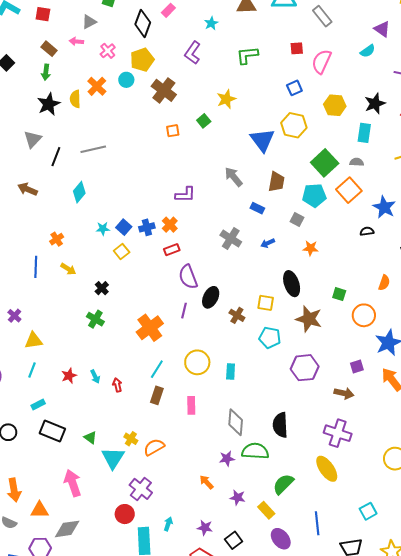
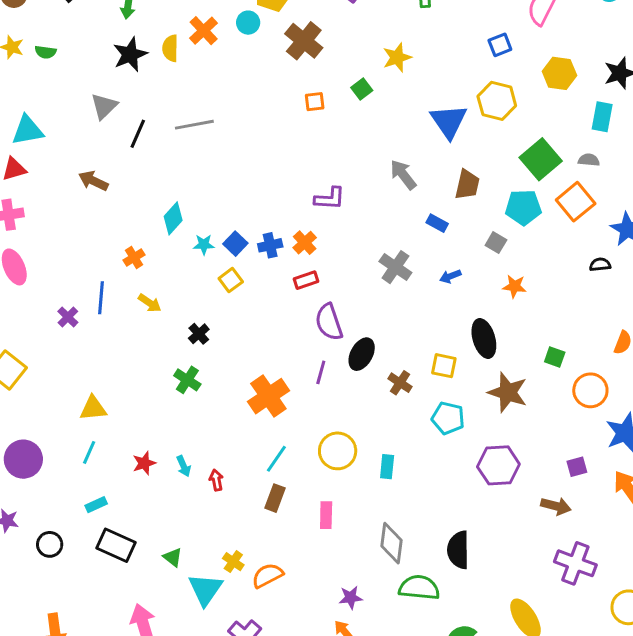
cyan diamond: (79, 192) -> (173, 218), moved
purple cross: (14, 316) -> (68, 317), moved
purple cross: (338, 433) -> (575, 563), moved
purple star: (227, 459) -> (351, 598), moved

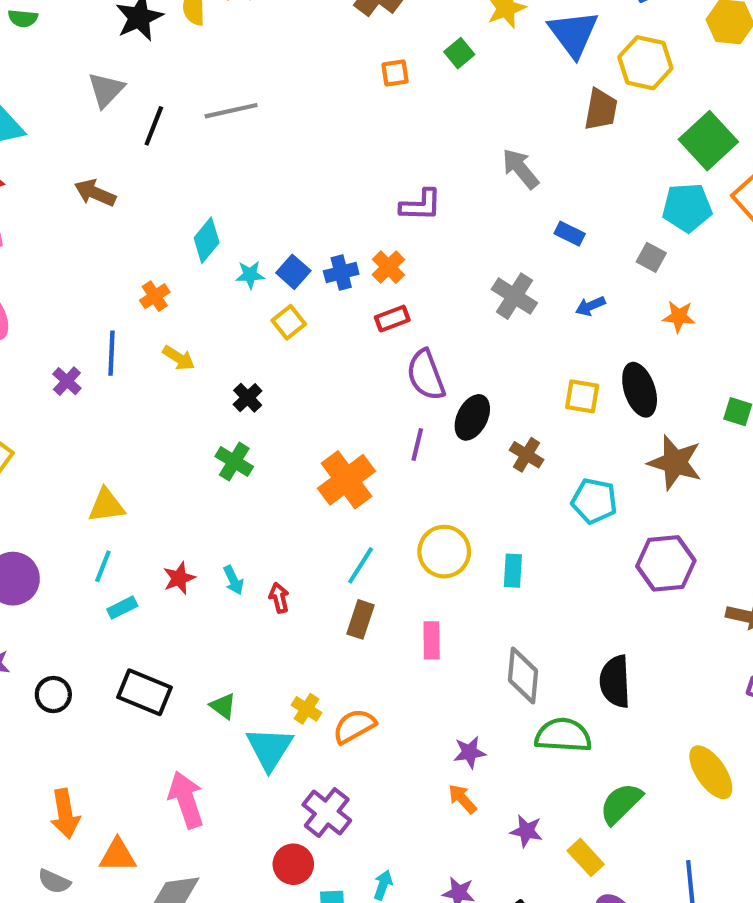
blue triangle: (449, 121) -> (573, 34), moved
brown trapezoid: (467, 185) -> (601, 109), moved
yellow square: (444, 366) -> (582, 396), moved
cyan rectangle: (96, 505) -> (122, 608), moved

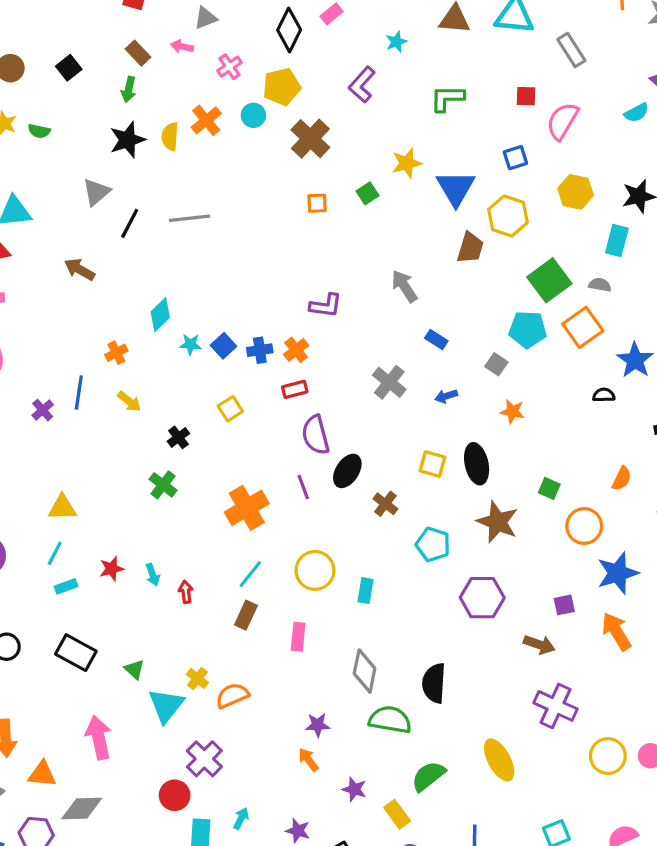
yellow square: (289, 322) -> (230, 409), moved
purple line: (417, 445) -> (303, 487), turned -40

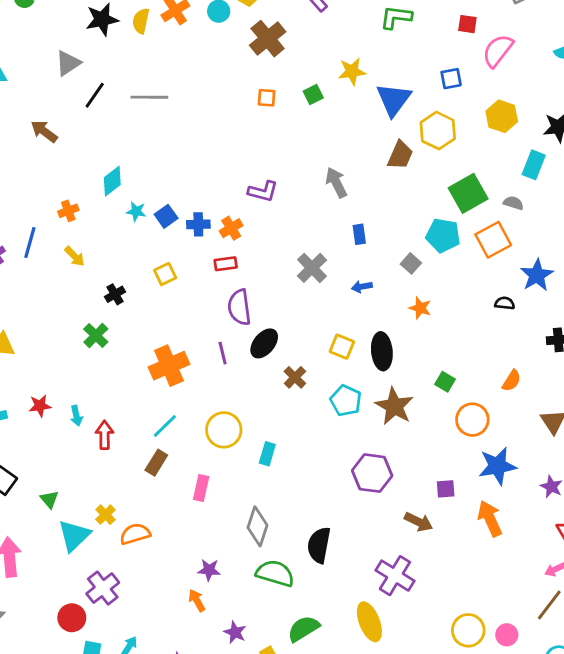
blue rectangle: (436, 339) -> (359, 234), turned 42
cyan pentagon: (433, 544) -> (346, 401), moved
red arrow: (186, 592) -> (105, 435), size x1.4
purple cross: (555, 706) -> (395, 576), moved

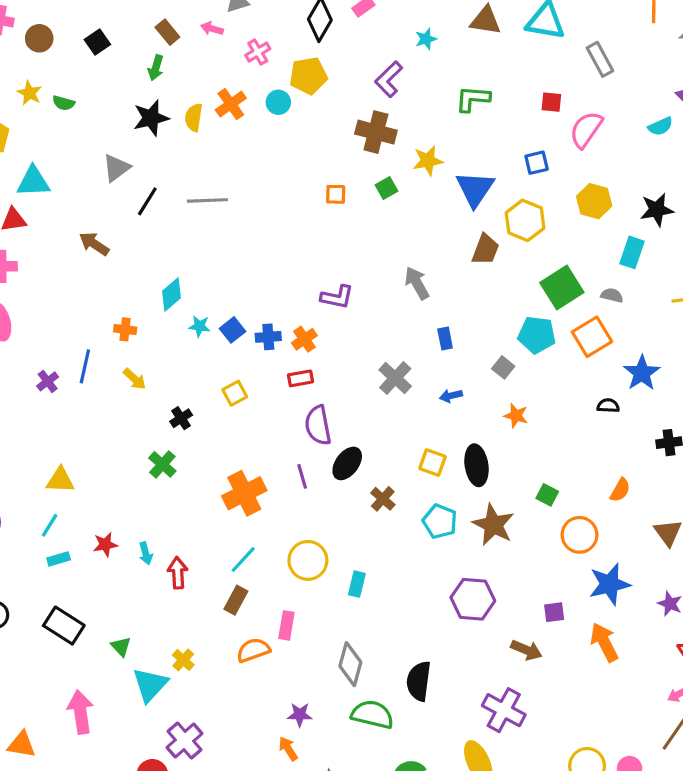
brown cross: (268, 39) -> (376, 132), moved, turned -33
orange cross: (68, 211) -> (125, 329), turned 30
orange semicircle: (135, 534) -> (253, 650), moved

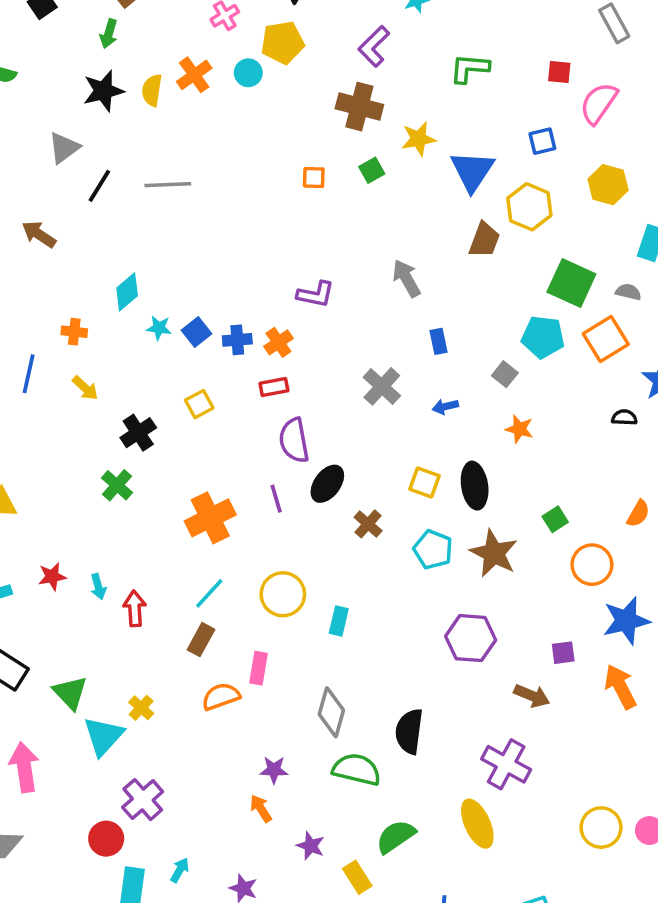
green square: (562, 287) -> (571, 283), turned -33
black cross: (181, 418) -> (138, 433), size x1.4
green square: (547, 495) -> (555, 519), turned 30
green triangle: (121, 647) -> (70, 693), size x1.5

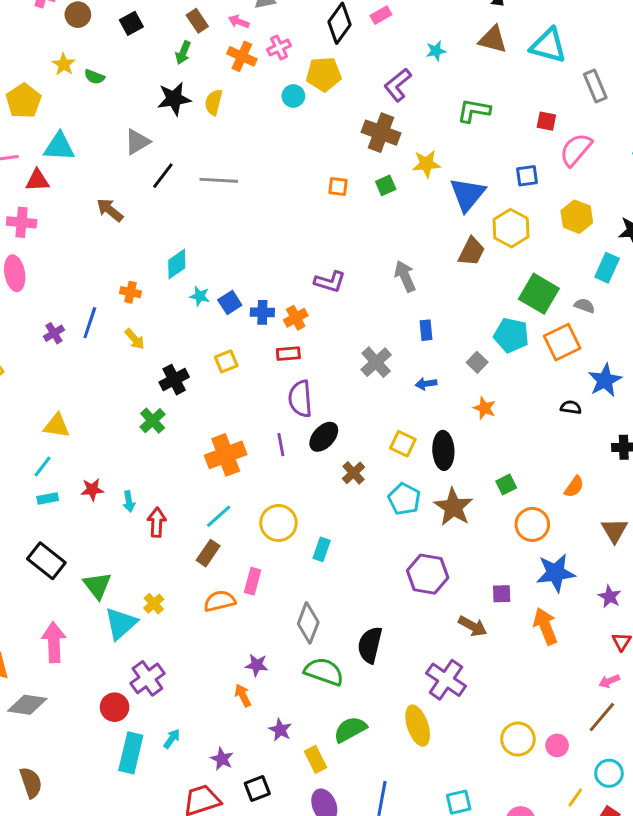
orange cross: (194, 75) -> (242, 56), moved, turned -36

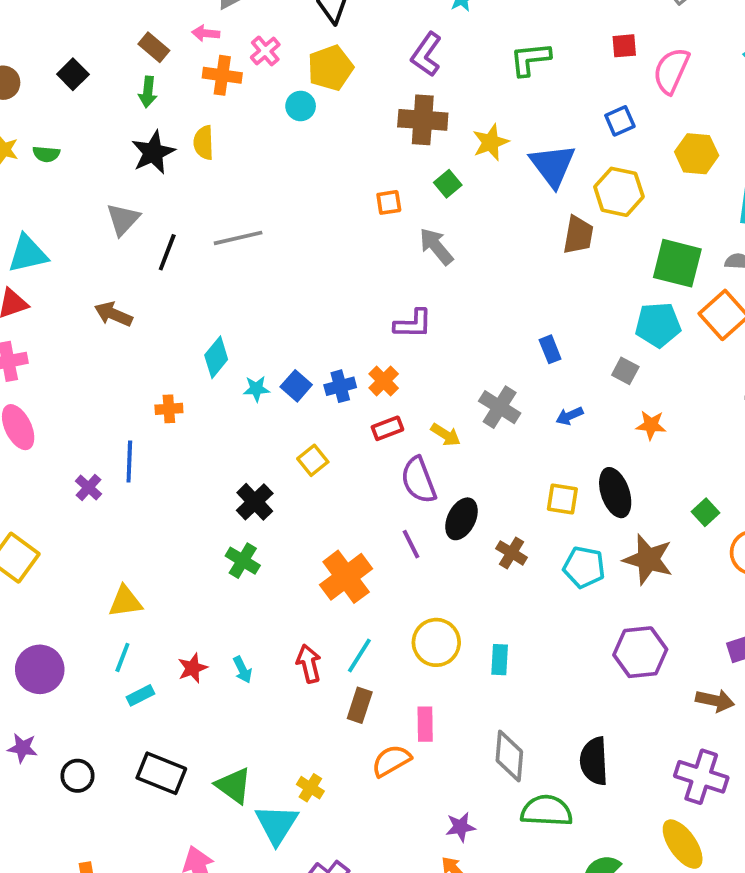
gray arrow: (405, 276) -> (436, 246), moved
yellow arrow: (135, 339) -> (446, 435), moved
red arrow: (157, 522) -> (309, 664), moved

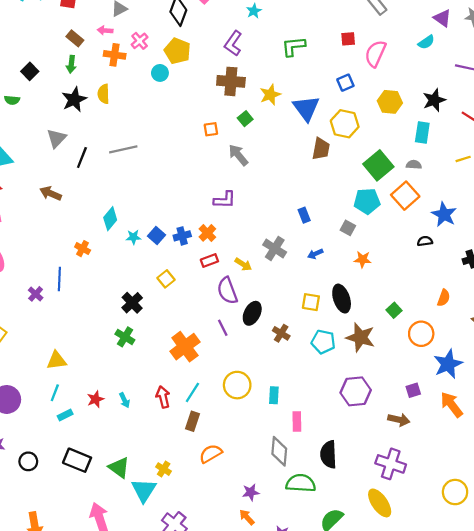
yellow pentagon: (330, 68) -> (177, 51), turned -30
black square: (73, 74) -> (30, 71), moved
green square: (677, 263) -> (378, 165), turned 36
orange cross: (169, 409) -> (83, 249), turned 32
pink rectangle: (425, 724) -> (297, 421), moved

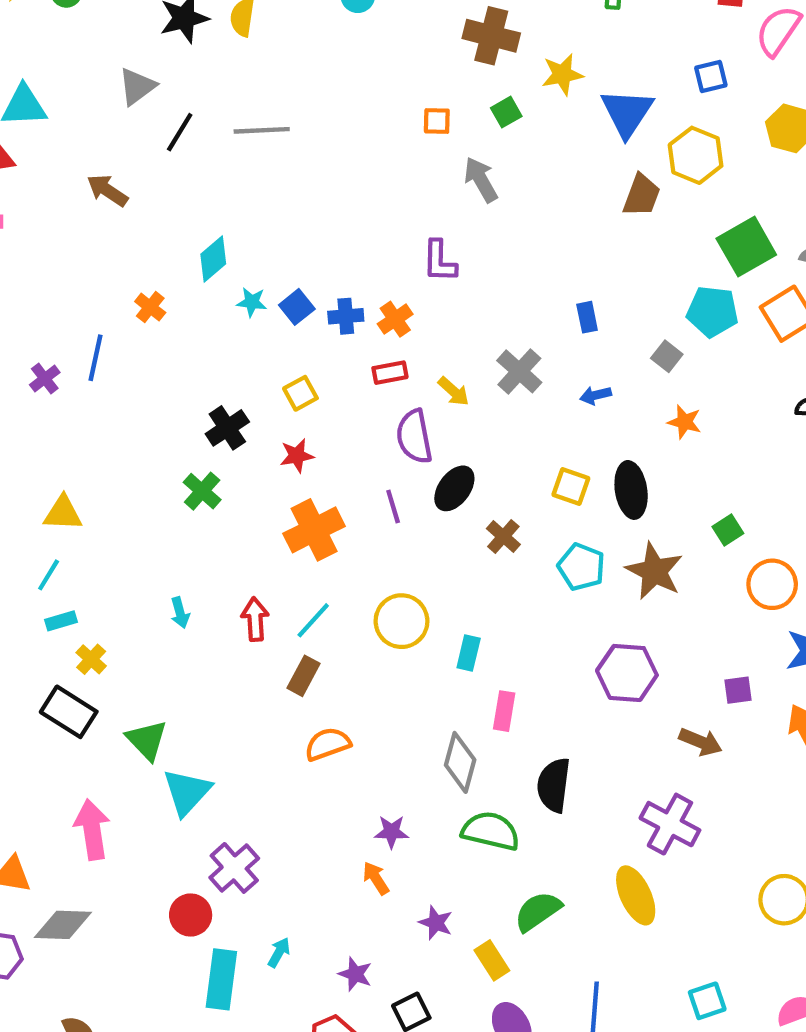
purple L-shape: (225, 200) -> (439, 261), turned 80
red star: (96, 399) -> (297, 456), moved
yellow cross: (164, 469) -> (91, 659), moved

